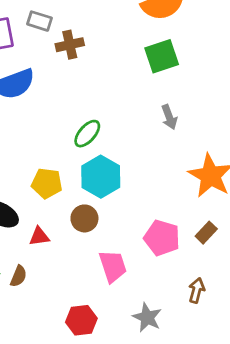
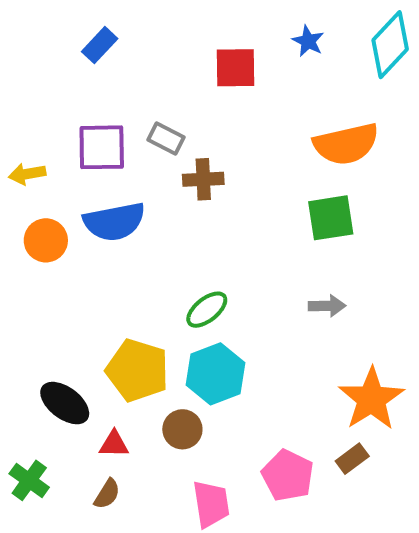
gray arrow: (169, 117) -> (327, 306), turned -80
yellow pentagon: (47, 183) -> (137, 370), size x1.4
brown rectangle: (206, 233) -> (352, 459), moved
brown semicircle: (18, 276) -> (107, 494), moved

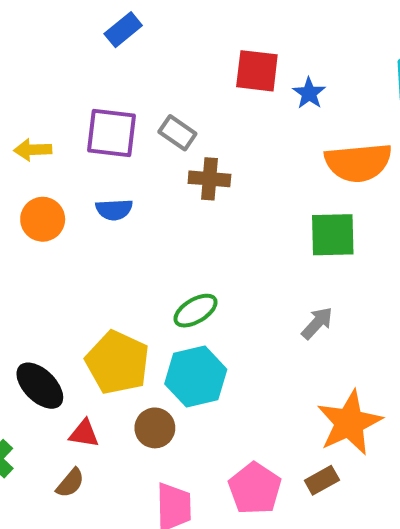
blue star: (308, 41) -> (309, 93), moved
blue semicircle: (114, 222) -> (114, 210), size x0.6
gray arrow: (327, 306) -> (317, 323), turned -54

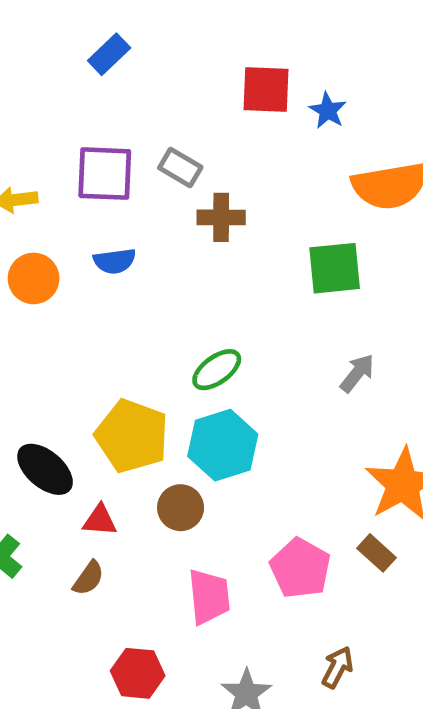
green square: (333, 235) -> (335, 268), moved
brown rectangle: (322, 480) -> (377, 553), turned 76

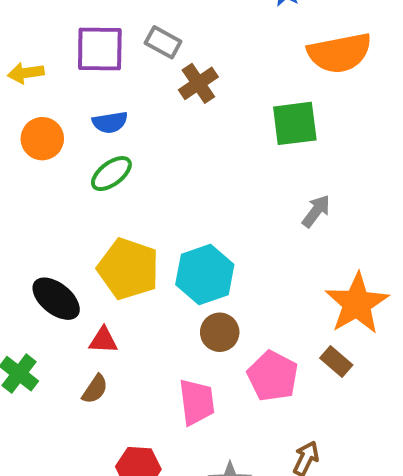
brown cross: (221, 217) -> (198, 83), turned -33
green ellipse: (217, 370) -> (111, 174), moved
brown circle: (181, 508) -> (220, 332), moved

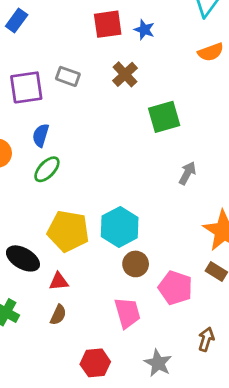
orange semicircle: (340, 53) -> (211, 52), moved, size x0.6
brown cross: (198, 83) -> (125, 74), moved
blue semicircle: (110, 122) -> (41, 135), turned 125

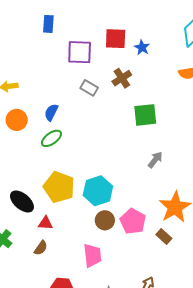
blue rectangle: (17, 20) -> (48, 24), turned -42
gray rectangle: (68, 76) -> (89, 88), moved
purple square: (26, 87) -> (80, 52), moved
pink pentagon: (175, 288) -> (133, 221), moved

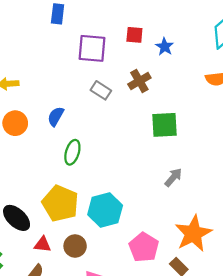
red square: (116, 39) -> (134, 35), size x0.7
green ellipse: (51, 138) -> (72, 152), moved, turned -40
brown circle: (105, 220) -> (75, 246), moved

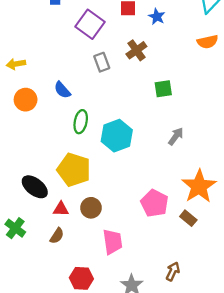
purple square: (92, 48) -> (90, 24), turned 36
gray rectangle: (101, 90) -> (102, 62), turned 42
blue semicircle: (56, 116) -> (62, 90), turned -66
green square: (164, 125) -> (163, 89), size x0.7
cyan hexagon: (105, 210) -> (117, 136), moved

